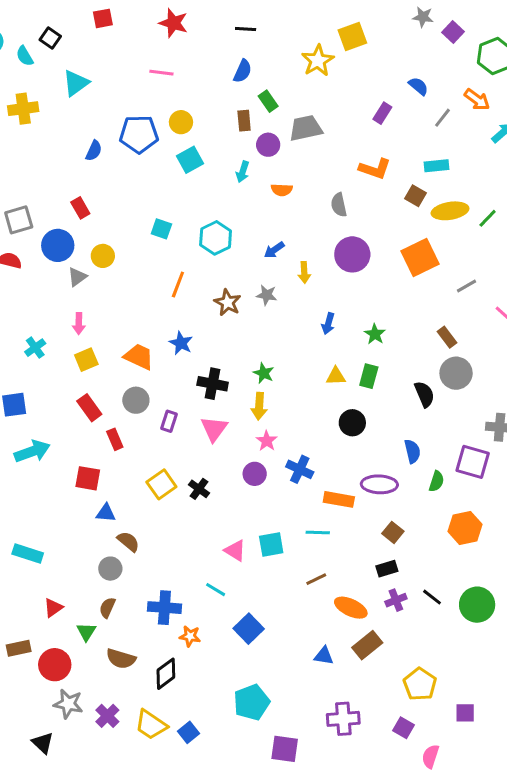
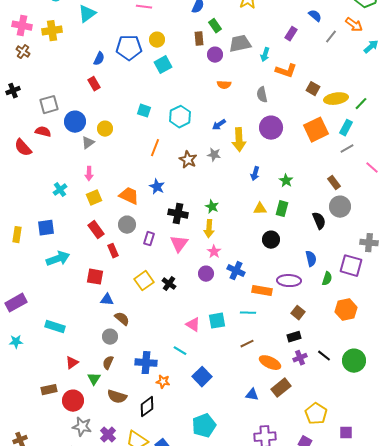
cyan rectangle: (436, 166) -> (346, 128), moved, turned -56
cyan arrow: (243, 172) -> (265, 55), moved
red rectangle: (80, 208) -> (94, 84), moved
yellow arrow: (304, 272) -> (239, 140), size x1.6

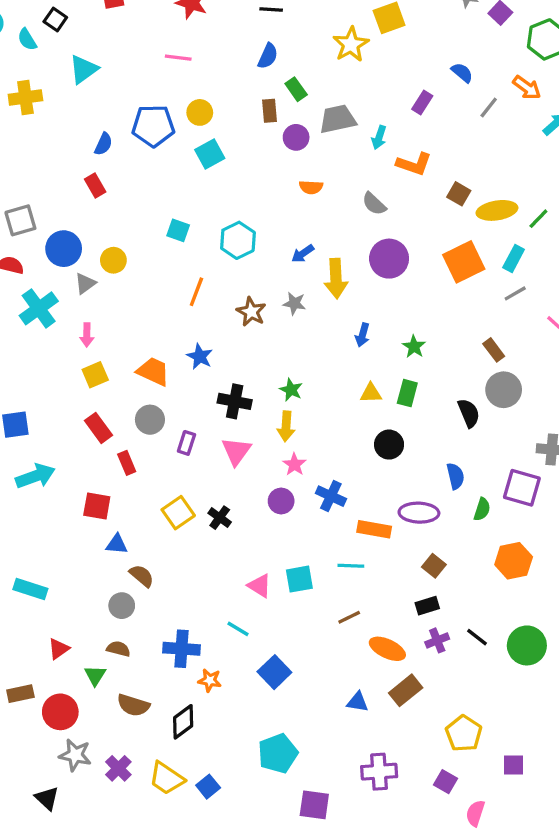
gray semicircle: (262, 95) -> (374, 204), turned -35
cyan cross: (60, 190) -> (39, 308), moved, size x1.6
brown semicircle: (108, 363) -> (118, 649), turned 80

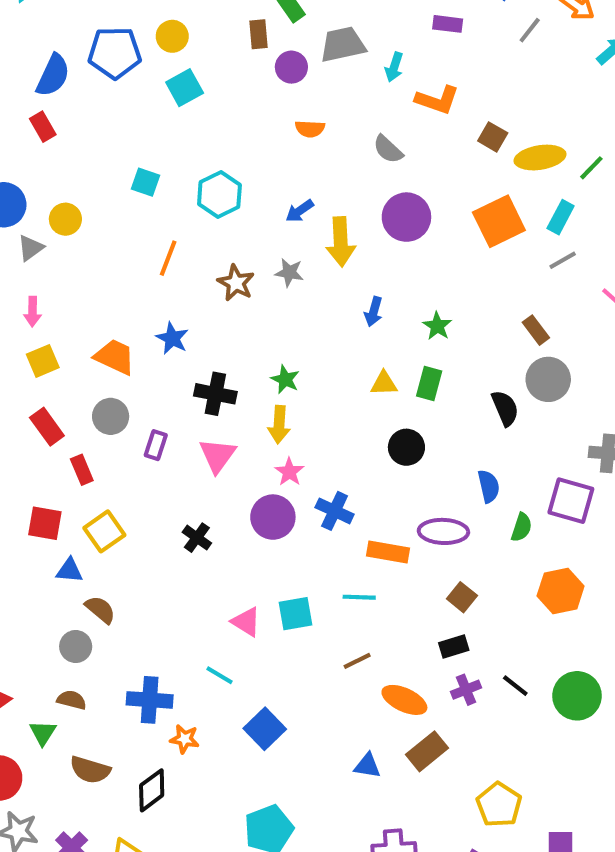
purple rectangle: (422, 103) -> (448, 24), turned 65
blue semicircle: (103, 144) -> (53, 75), size x1.5
purple circle: (281, 501) -> (273, 517), size x1.4
yellow square: (178, 513) -> (104, 531), moved

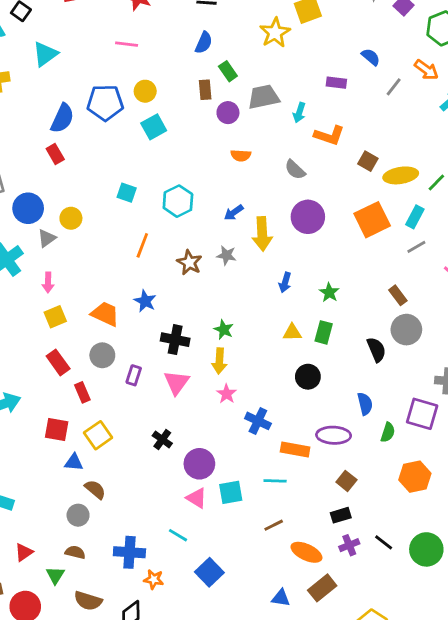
purple circle: (273, 517) -> (199, 464), moved

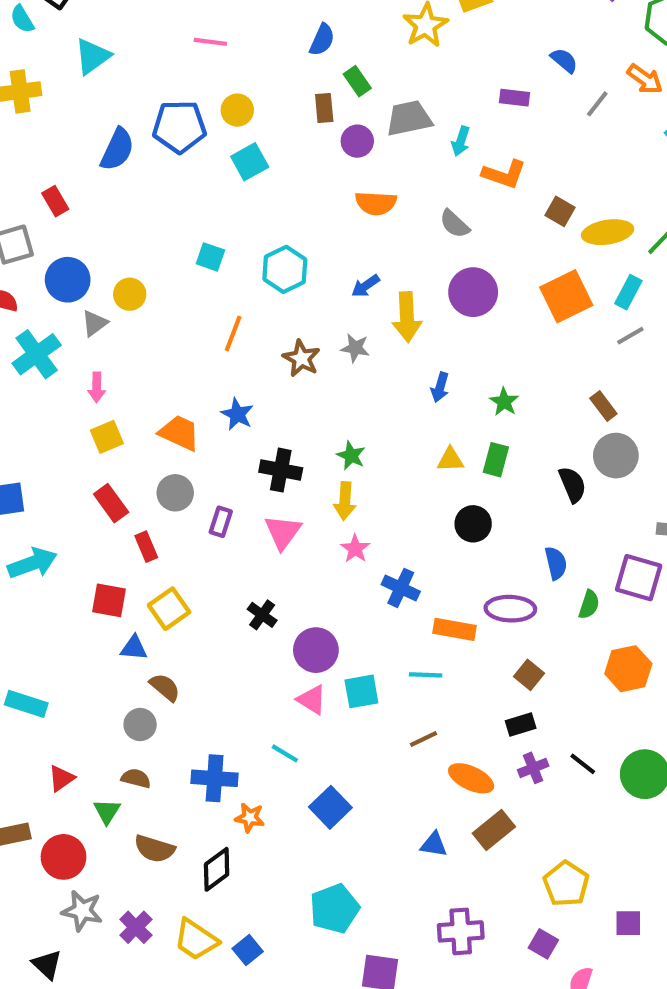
red rectangle: (55, 154) -> (55, 201), moved
orange semicircle: (241, 155) -> (376, 203), size x1.4

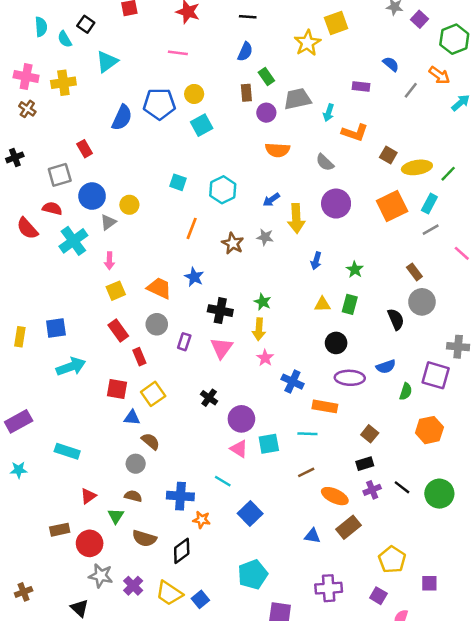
blue semicircle: (556, 563) -> (386, 367), turned 84
purple ellipse: (510, 609) -> (350, 378), moved

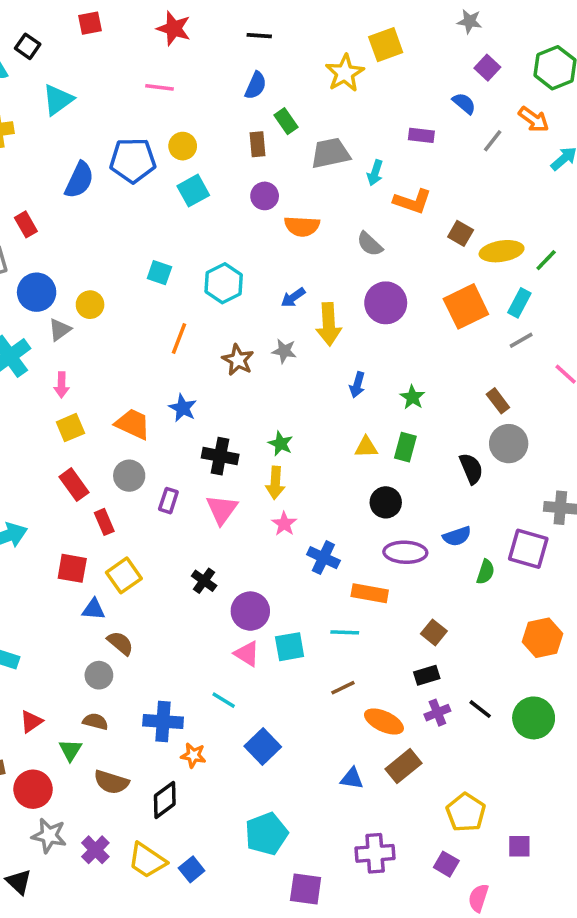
purple square: (419, 19) -> (487, 68), moved
purple circle: (266, 113) -> (265, 196), moved
orange hexagon: (429, 430) -> (543, 638), moved

